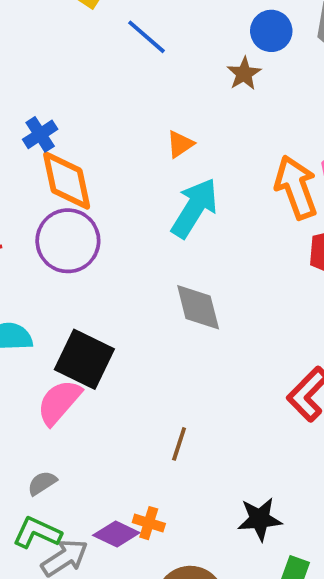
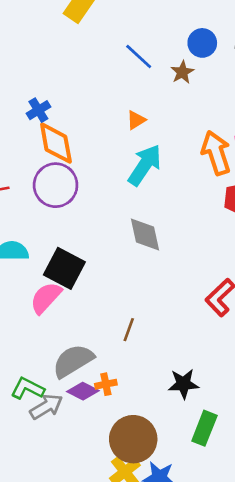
blue line: (147, 37) -> (139, 57), moved
gray semicircle: (42, 483) -> (73, 361), moved, size x2.0
orange cross: (149, 523) -> (106, 384), turned -30

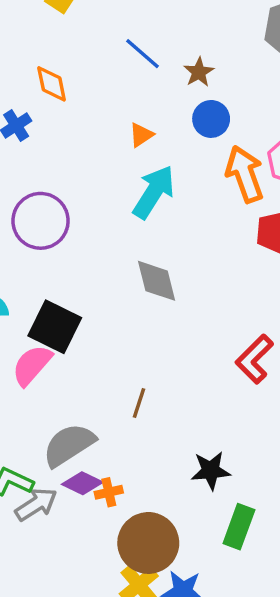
blue circle: (202, 43) -> (211, 119), moved
orange diamond: (56, 143) -> (52, 84), moved, size x0.7
orange cross: (106, 384) -> (109, 492), moved

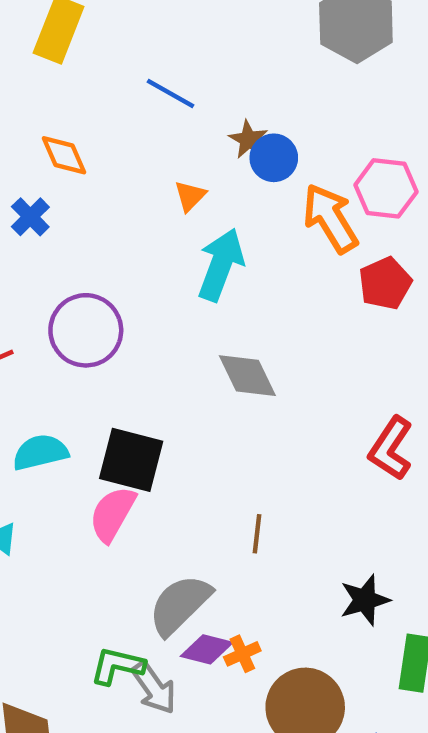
brown star: (199, 72) -> (248, 139), moved
gray arrow: (36, 504) -> (154, 688), turned 99

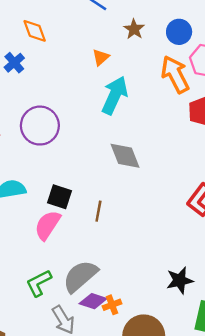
blue circle: (274, 158) -> (179, 32), moved
black square: (131, 460) -> (60, 197), size x0.7
brown line: (257, 534) -> (98, 211), moved
green L-shape: (117, 666) -> (39, 283), moved, turned -44

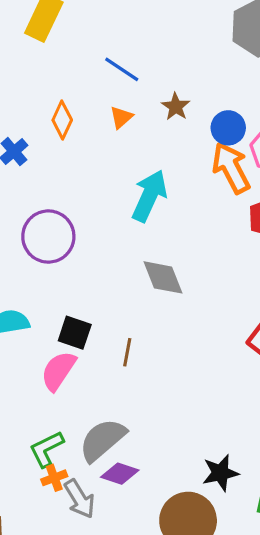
orange diamond: (35, 31) -> (62, 120), moved, turned 44
blue circle: (179, 32) -> (228, 128), moved
orange triangle: (101, 57) -> (121, 117), moved
black star: (180, 280) -> (220, 473), moved
orange cross: (112, 305) -> (54, 478), moved

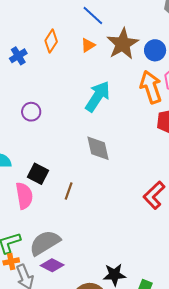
brown star: (176, 107) -> (123, 44), size x1.8
blue circle: (228, 128) -> (155, 50), moved
purple circle: (48, 237) -> (31, 112), size x0.6
pink semicircle: (58, 371) -> (24, 196), turned 128

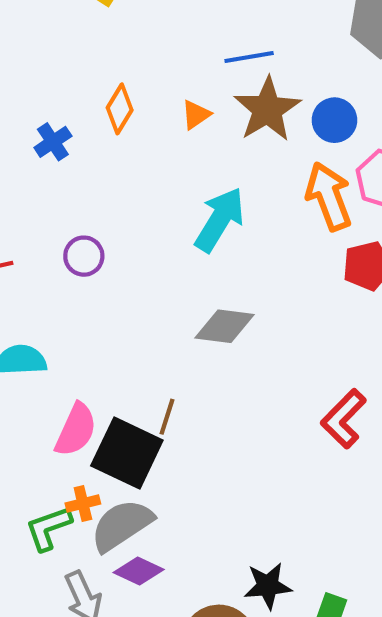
blue line: (93, 16) -> (249, 57), moved, turned -50
gray diamond: (98, 148) -> (224, 326), turned -68
black square: (38, 174) -> (127, 453), moved, size x1.6
pink semicircle: (24, 196) -> (76, 430), turned 36
orange cross: (11, 261) -> (83, 504), moved

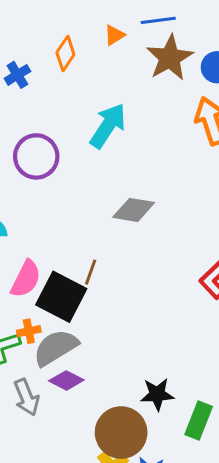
orange triangle: (196, 115) -> (114, 35), moved
cyan arrow: (220, 220) -> (108, 126), moved
purple circle: (84, 256) -> (36, 156), size x1.6

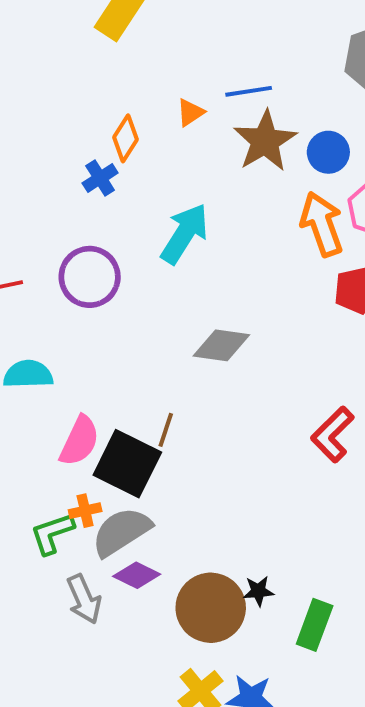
blue cross: (17, 75) -> (100, 178), moved
black star: (157, 394) -> (258, 591), size x0.7
brown circle: (121, 433) -> (211, 608), moved

